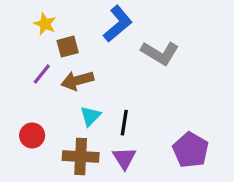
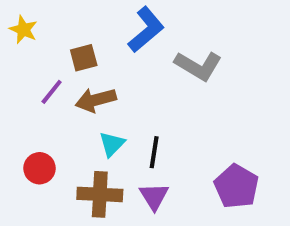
yellow star: (45, 24) -> (23, 30), moved

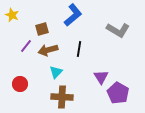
gray L-shape: (198, 66) -> (118, 30), moved
black line: (154, 152) -> (79, 49), moved
brown cross: (100, 194) -> (62, 97), moved
purple triangle: (154, 196) -> (101, 77), moved

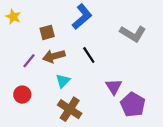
purple line: (26, 46) -> (29, 61), moved
black line: (79, 49) -> (89, 55), turned -42
brown cross: (62, 97) -> (70, 109), turned 30

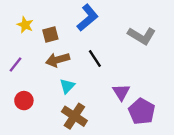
yellow star: (13, 17) -> (25, 25), moved
purple line: (29, 61) -> (15, 64), moved

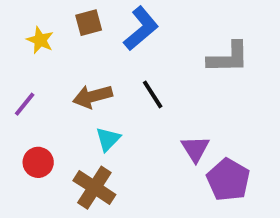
brown square: (50, 34) -> (89, 23), moved
gray L-shape: (142, 36) -> (228, 58), turned -32
brown cross: (74, 116) -> (94, 188), moved

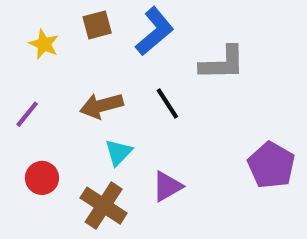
gray L-shape: (228, 58) -> (223, 63), moved
purple triangle: (195, 149) -> (167, 186), moved, turned 32
purple pentagon: (228, 180) -> (271, 165), moved

